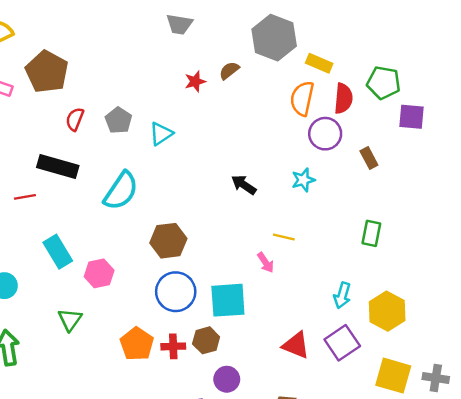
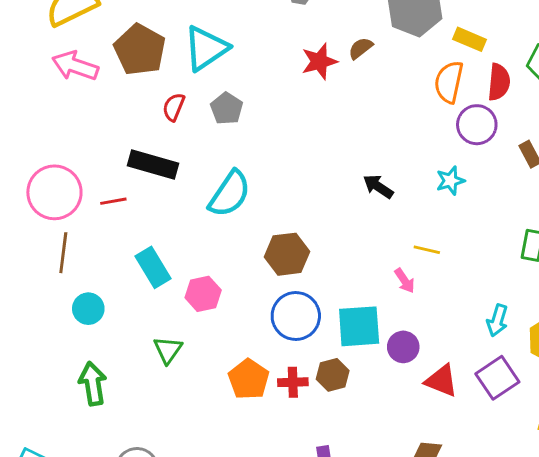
red star: (195, 81) -> (319, 61), size x1.4
cyan triangle: (161, 134) -> (206, 48), moved, size x1.6
purple circle: (227, 379) -> (403, 347), moved

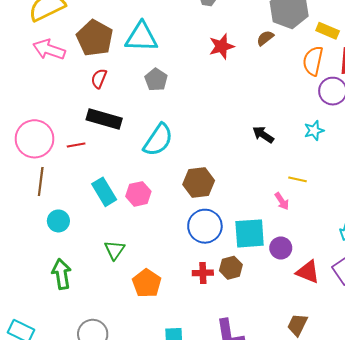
cyan triangle: (206, 48) -> (142, 37), turned 36
brown semicircle: (361, 48) -> (265, 38), moved
red semicircle: (174, 107) -> (99, 79), moved
pink hexagon: (203, 294) -> (138, 194), moved
orange pentagon: (249, 379) -> (147, 283), moved

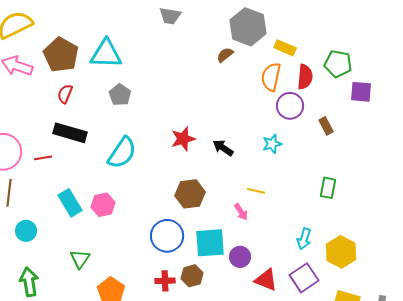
red star: (222, 46) -> (183, 139), moved
brown hexagon: (199, 182) -> (190, 194), moved

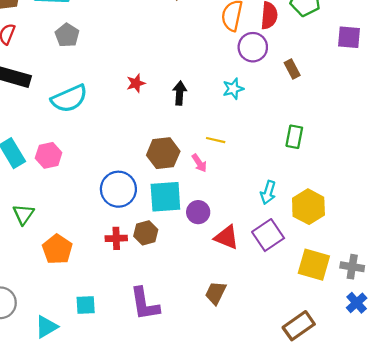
purple square: (361, 92) -> (349, 37), moved
red star: (183, 139) -> (136, 83), size x0.7
black arrow: (223, 148) -> (180, 93), turned 60
cyan semicircle: (122, 153) -> (69, 99), turned 32
brown hexagon: (190, 194) -> (163, 153), moved

